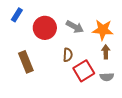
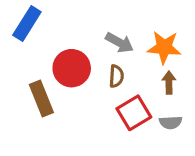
blue rectangle: (17, 15) -> (27, 23), size x1.5
red circle: (45, 28) -> (72, 68), moved
brown semicircle: (68, 55) -> (116, 76), moved

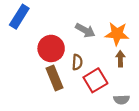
brown semicircle: (116, 76) -> (77, 62), moved
brown rectangle: (41, 98) -> (55, 78), moved
gray semicircle: (171, 122) -> (122, 100), moved

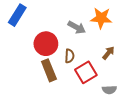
orange star: (117, 34) -> (101, 18), moved
brown arrow: (120, 59) -> (108, 53), turned 40

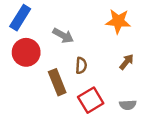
gray arrow: (77, 27) -> (63, 36), moved
red circle: (46, 44) -> (26, 52), moved
red square: (86, 72) -> (91, 100), moved

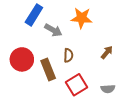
blue rectangle: (20, 18) -> (34, 15), moved
orange star: (118, 21) -> (82, 18), moved
red circle: (26, 52) -> (22, 59), moved

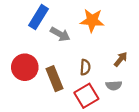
brown semicircle: (68, 55) -> (85, 67), moved
gray semicircle: (108, 89) -> (114, 85), moved

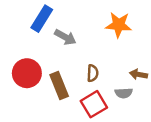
orange star: (92, 20) -> (119, 25), moved
brown arrow: (121, 59) -> (139, 74), moved, turned -119

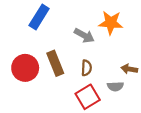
gray arrow: (65, 37) -> (84, 35), moved
brown rectangle: (59, 86) -> (55, 63), moved

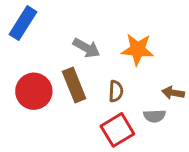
blue rectangle: (39, 17) -> (23, 23), moved
orange star: (111, 23) -> (138, 49), moved
gray arrow: (84, 35) -> (86, 48), moved

